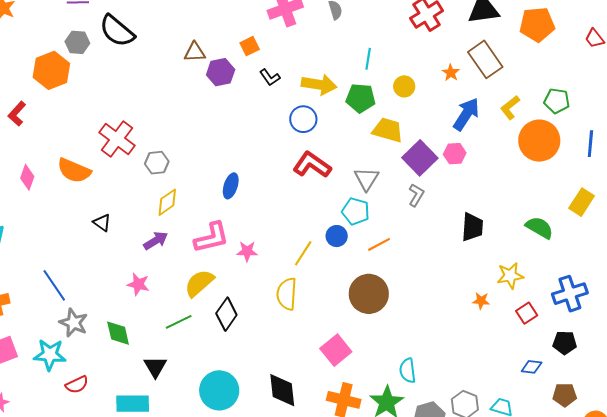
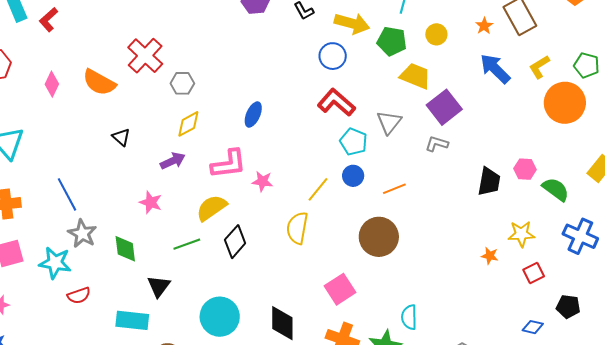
blue arrow: (466, 114) -> (495, 69), turned -84
pink hexagon: (455, 154) -> (525, 169), moved
gray L-shape: (416, 195) -> (437, 144), turned -110
cyan pentagon: (356, 211) -> (354, 142), moved
blue cross: (570, 294) -> (580, 236), moved, turned 36

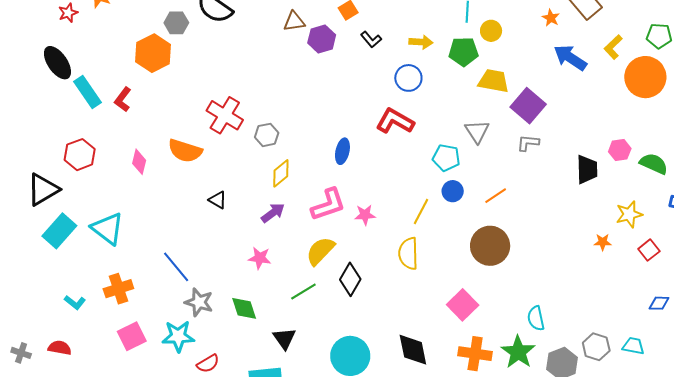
yellow arrow: (352, 23) -> (421, 42), size x0.7
yellow circle: (436, 34) -> (491, 31), moved
red L-shape: (336, 102) -> (395, 121), moved

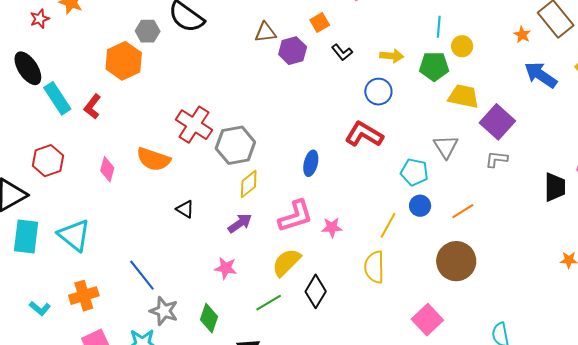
gray hexagon: (267, 135) -> (235, 145), size x1.6
cyan rectangle: (59, 231) -> (26, 236), turned -36
green diamond: (244, 308) -> (209, 318), turned 36

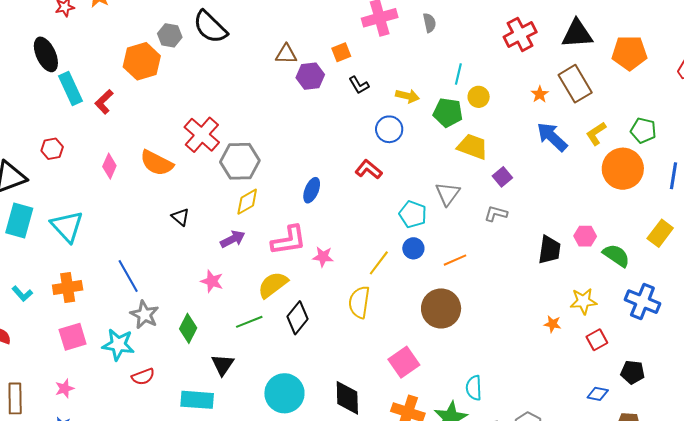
purple square: (497, 122) -> (502, 177), size x0.6
red L-shape: (364, 134) -> (369, 169), size x0.7
red hexagon: (48, 161) -> (52, 149), size x0.7

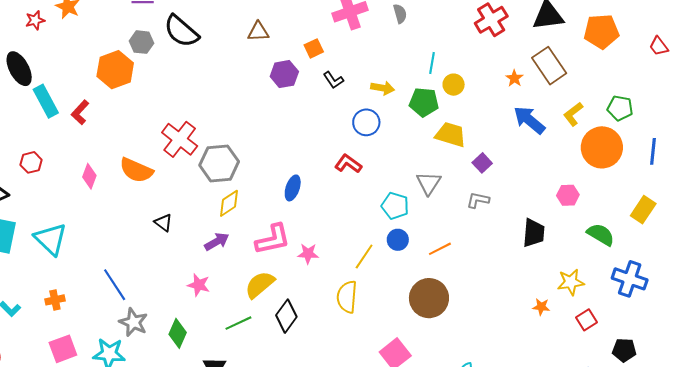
brown triangle: (286, 54) -> (258, 32), moved
pink hexagon: (585, 236) -> (568, 195), moved
orange cross: (68, 287) -> (55, 300), size x0.7

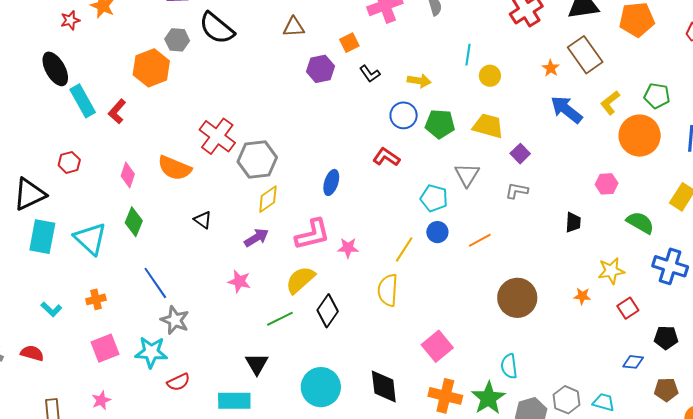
green pentagon: (424, 102) -> (440, 124), moved
black trapezoid: (534, 233) -> (573, 222), size x0.7
brown circle: (429, 298) -> (517, 298), moved
green diamond: (178, 333) -> (134, 222), moved

